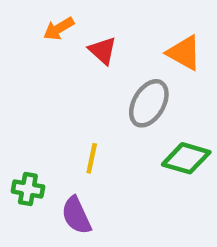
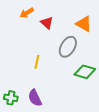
yellow line: (92, 158) -> (37, 62), moved
green cross: (28, 189) -> (11, 98), moved

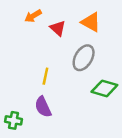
orange triangle: (84, 24) -> (91, 22), moved
purple semicircle: (35, 98) -> (43, 107), moved

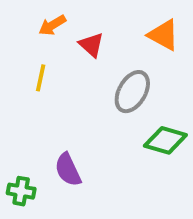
orange triangle: (91, 22) -> (163, 35), moved
yellow line: (45, 76) -> (41, 78), moved

